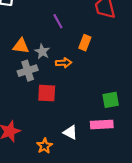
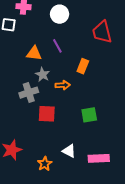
orange triangle: (21, 46) -> (34, 53), moved
green square: (111, 100) -> (89, 115), moved
pink rectangle: (102, 125) -> (99, 158), moved

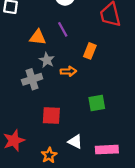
red square: (47, 114) -> (51, 116), moved

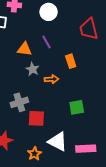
orange rectangle: (90, 51) -> (71, 61), turned -40
gray cross: (32, 79) -> (19, 102), moved
white triangle: (75, 142) -> (58, 142), size x1.5

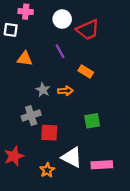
red trapezoid: (89, 29) -> (88, 30), moved, turned -100
orange triangle: (24, 49) -> (25, 59), moved
orange rectangle: (71, 61) -> (86, 72), turned -40
gray star: (32, 69) -> (43, 90), moved

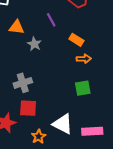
gray star: (43, 90) -> (34, 44), moved
orange arrow: (65, 91) -> (84, 59), moved
red square: (49, 133) -> (28, 108), moved

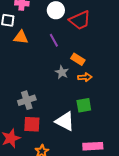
orange triangle: (16, 27) -> (21, 37), moved
gray star: (34, 44) -> (62, 72), moved
white triangle: (63, 124) -> (65, 121), moved

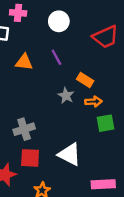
red trapezoid: (80, 20) -> (106, 37), moved
orange triangle: (21, 37) -> (24, 62), moved
green square: (84, 105) -> (106, 123), moved

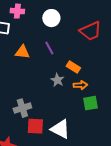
red square: (30, 158) -> (35, 126), moved

